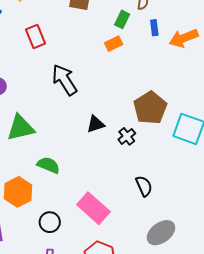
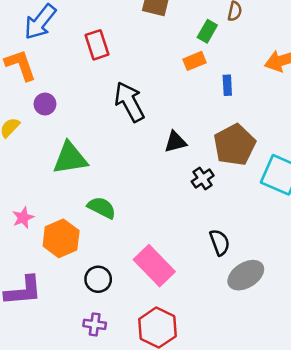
blue rectangle: (154, 28) -> (227, 85), moved
black triangle: (96, 124) -> (175, 142), moved
gray ellipse: (161, 233) -> (246, 275), moved

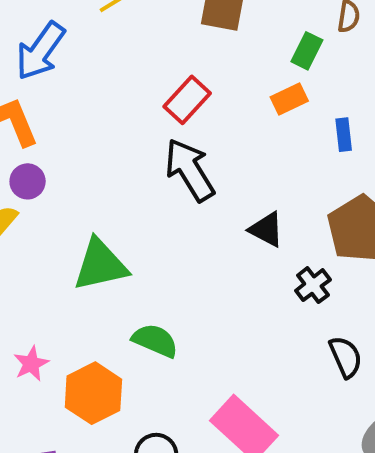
red rectangle: (97, 45) -> (187, 100), moved, turned 64
purple circle: (45, 104) -> (28, 181), moved
black triangle: (175, 142) -> (266, 229), turned 45
black semicircle: (220, 242) -> (346, 357), moved

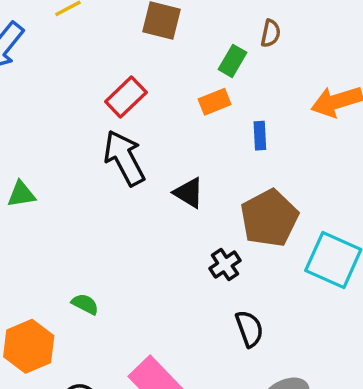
black triangle: (266, 229) -> (189, 193), moved
green triangle: (100, 265) -> (21, 194), moved, size x0.6
green semicircle: (155, 341) -> (85, 304), size x0.7

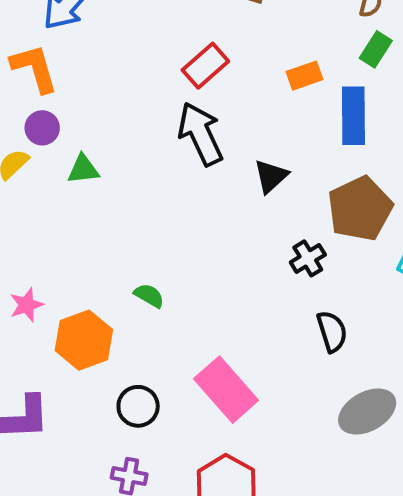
green rectangle: (233, 61) -> (376, 49), moved
blue rectangle: (260, 136) -> (353, 116), size x1.8
black triangle: (189, 193) -> (271, 176), turned 44

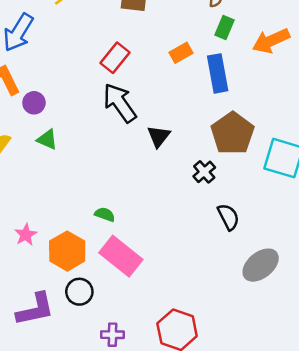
purple circle: (42, 128) -> (34, 103), moved
green triangle: (83, 169) -> (47, 139), turned 40
black triangle: (271, 176) -> (159, 136), moved
pink rectangle: (226, 390) -> (121, 256), moved
black circle: (138, 406) -> (79, 292), moved

